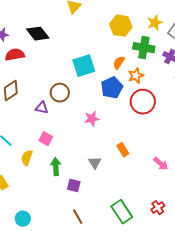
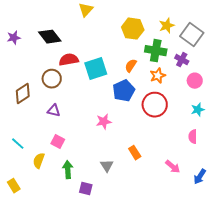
red semicircle: (15, 55) -> (69, 60), moved
orange star: (136, 76) -> (158, 76), moved
brown circle: (60, 93) -> (52, 79), moved

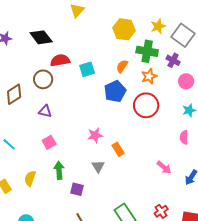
cyan square: (96, 69) -> (87, 69), size x0.7
pink star: (104, 122) -> (95, 135), moved
pink square: (58, 142) -> (49, 142), turned 32
orange rectangle: (135, 153) -> (118, 149), moved
yellow semicircle: (39, 161) -> (30, 178), moved

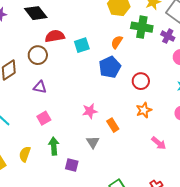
orange star: (149, 76) -> (144, 110), moved
red circle: (146, 105) -> (141, 81), size x0.7

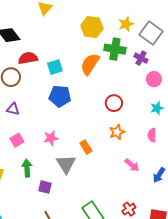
orange semicircle: (117, 42) -> (90, 64), size x1.6
blue pentagon: (110, 67) -> (60, 96), moved, turned 30
pink star: (90, 111) -> (51, 138), moved
gray triangle: (93, 142) -> (66, 164), size x1.5

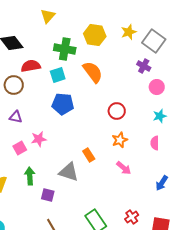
green cross: (115, 49) -> (65, 49), moved
orange semicircle: (90, 64) -> (93, 72), turned 110
pink star: (51, 138) -> (39, 139), moved
gray triangle: (66, 164) -> (69, 172), turned -40
pink arrow: (132, 165) -> (124, 168), moved

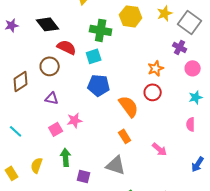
red semicircle: (31, 66) -> (67, 47), turned 36
orange semicircle: (93, 72) -> (129, 106), moved
orange star: (120, 140) -> (156, 68), moved
gray triangle: (69, 172) -> (116, 165), moved

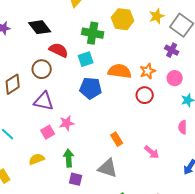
pink circle: (193, 68) -> (175, 78), moved
purple triangle: (52, 98) -> (44, 101), size x1.5
orange semicircle: (129, 106) -> (120, 71), moved, turned -45
green arrow: (66, 157) -> (69, 158), moved
yellow semicircle: (37, 165) -> (37, 159), moved, turned 49

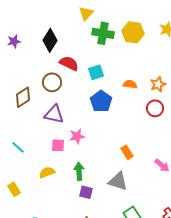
black diamond: (40, 27) -> (50, 40), turned 70
green cross: (93, 33) -> (103, 33), moved
orange semicircle: (120, 71) -> (130, 84), size x0.6
blue pentagon: (91, 88) -> (101, 101), turned 30
pink square: (48, 132) -> (58, 145), turned 32

